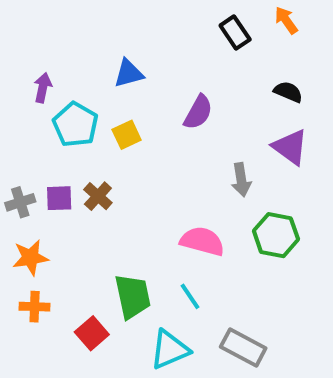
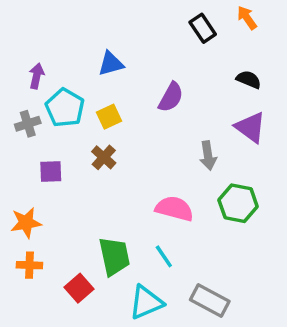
brown cross: (98, 196) -> (104, 157), moved
gray cross: (20, 202) -> (28, 124), moved

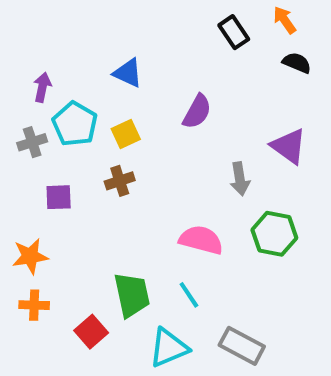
blue triangle: (111, 64) -> (128, 73), turned 40
black semicircle: (249, 80) -> (297, 63), moved
brown cross: (104, 157) -> (120, 181), turned 30

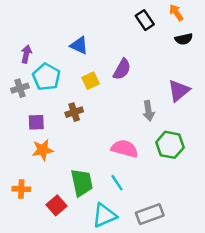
black semicircle: (297, 63) -> (184, 39), turned 144
yellow square: (126, 134) -> (91, 81), moved
purple triangle: (289, 146) -> (179, 91), turned 45
orange star: (30, 256) -> (43, 150), moved
gray rectangle: (242, 346) -> (150, 214), turned -48

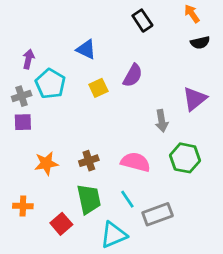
black rectangle: (145, 20) -> (142, 21), moved
brown cross: (74, 112) -> (89, 161), moved
purple square: (36, 122) -> (23, 122), moved
gray rectangle: (150, 214) -> (158, 214), moved

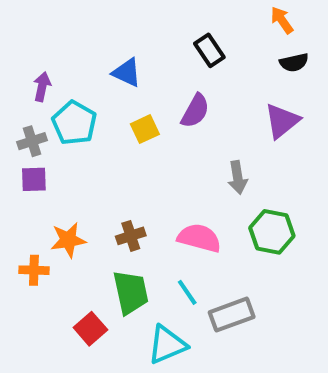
black rectangle: (142, 21) -> (209, 50), moved
purple triangle: (195, 99) -> (282, 121), moved
orange cross: (23, 206) -> (34, 270), moved

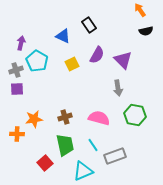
black rectangle: (209, 50) -> (89, 25), moved
purple triangle: (282, 121) -> (123, 60), moved, turned -36

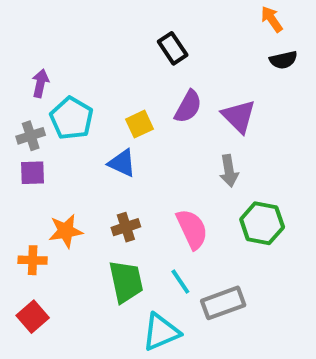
blue triangle: (63, 36) -> (122, 163), moved
pink semicircle: (99, 118) -> (192, 229), turned 50
red square: (45, 163) -> (33, 317), moved

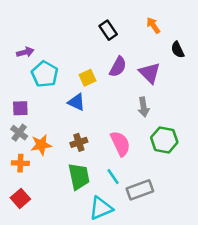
orange arrow: (272, 19) -> (153, 25), moved
black semicircle: (283, 60) -> (178, 50), moved, turned 77
purple arrow: (40, 83) -> (25, 52), turned 63
gray cross: (31, 136) -> (19, 133), moved, turned -35

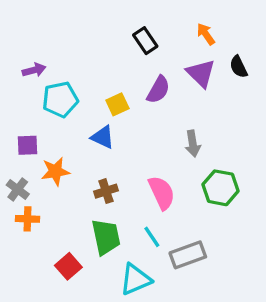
purple triangle: (150, 73) -> (201, 73), moved
cyan pentagon: (45, 74) -> (60, 99), turned 30
gray cross: (19, 133) -> (18, 189), moved
orange star: (41, 145) -> (55, 171), moved
red square: (20, 198) -> (68, 266), moved

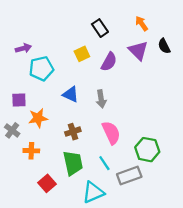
yellow square: (117, 104) -> (82, 54), moved
gray arrow: (193, 144) -> (101, 99), moved
green hexagon: (221, 188) -> (147, 150), moved
orange cross: (28, 219) -> (31, 151), moved

